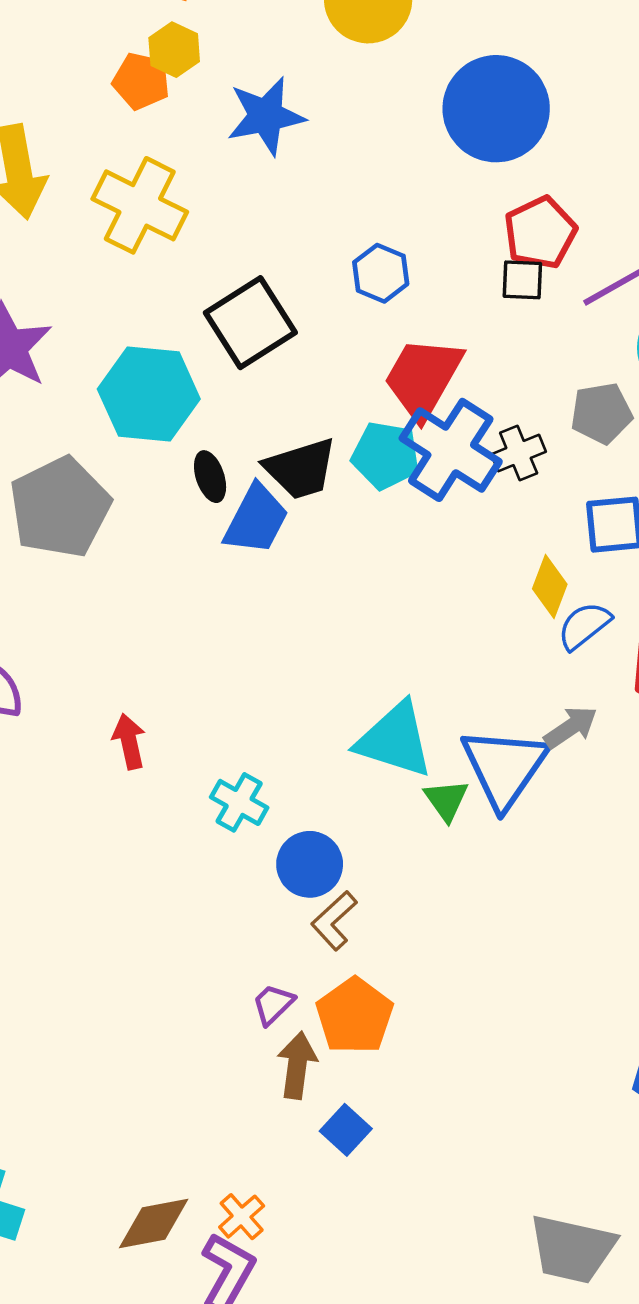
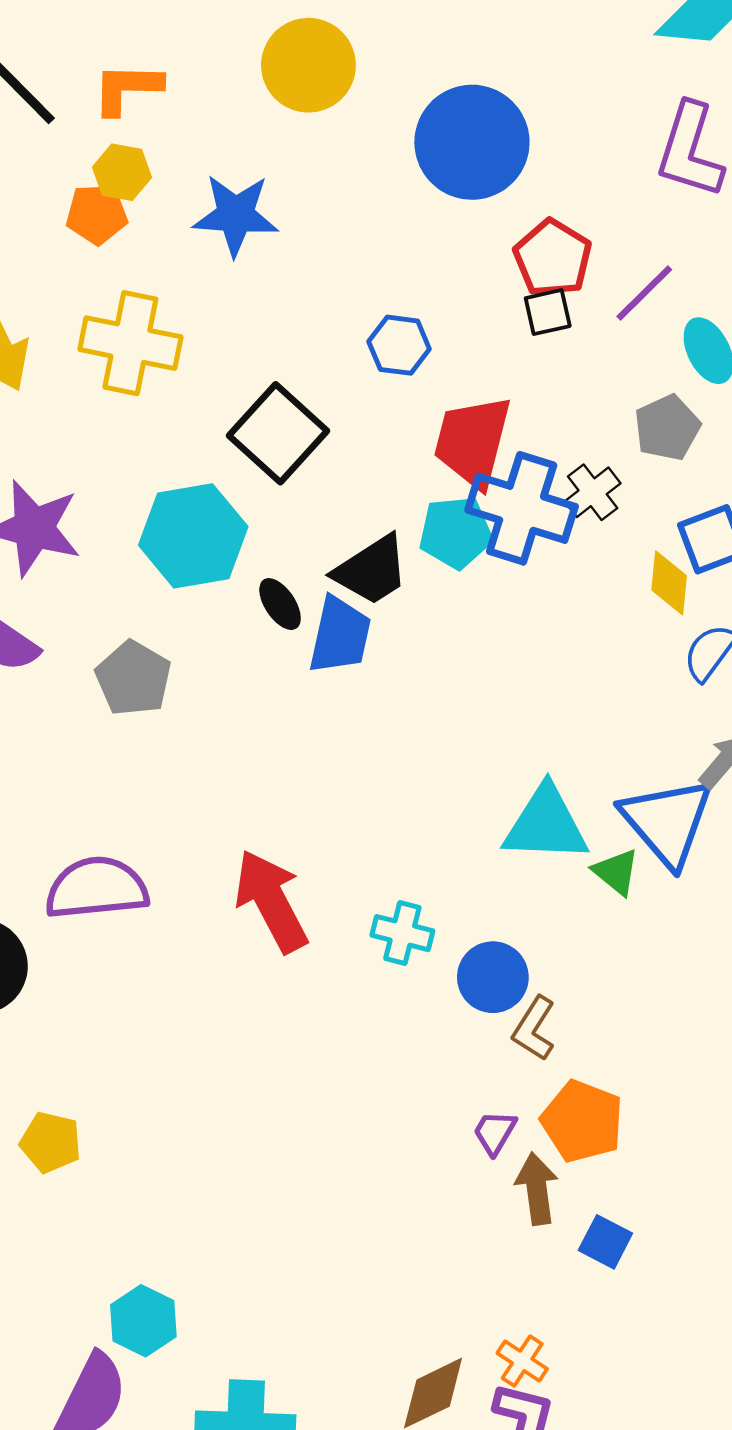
blue star: (266, 116) -> (236, 215), turned 30
gray pentagon: (60, 507) -> (133, 678), size x0.7
yellow diamond: (550, 586) -> (669, 583), moved
red arrow: (129, 741) -> (271, 901), size x1.8

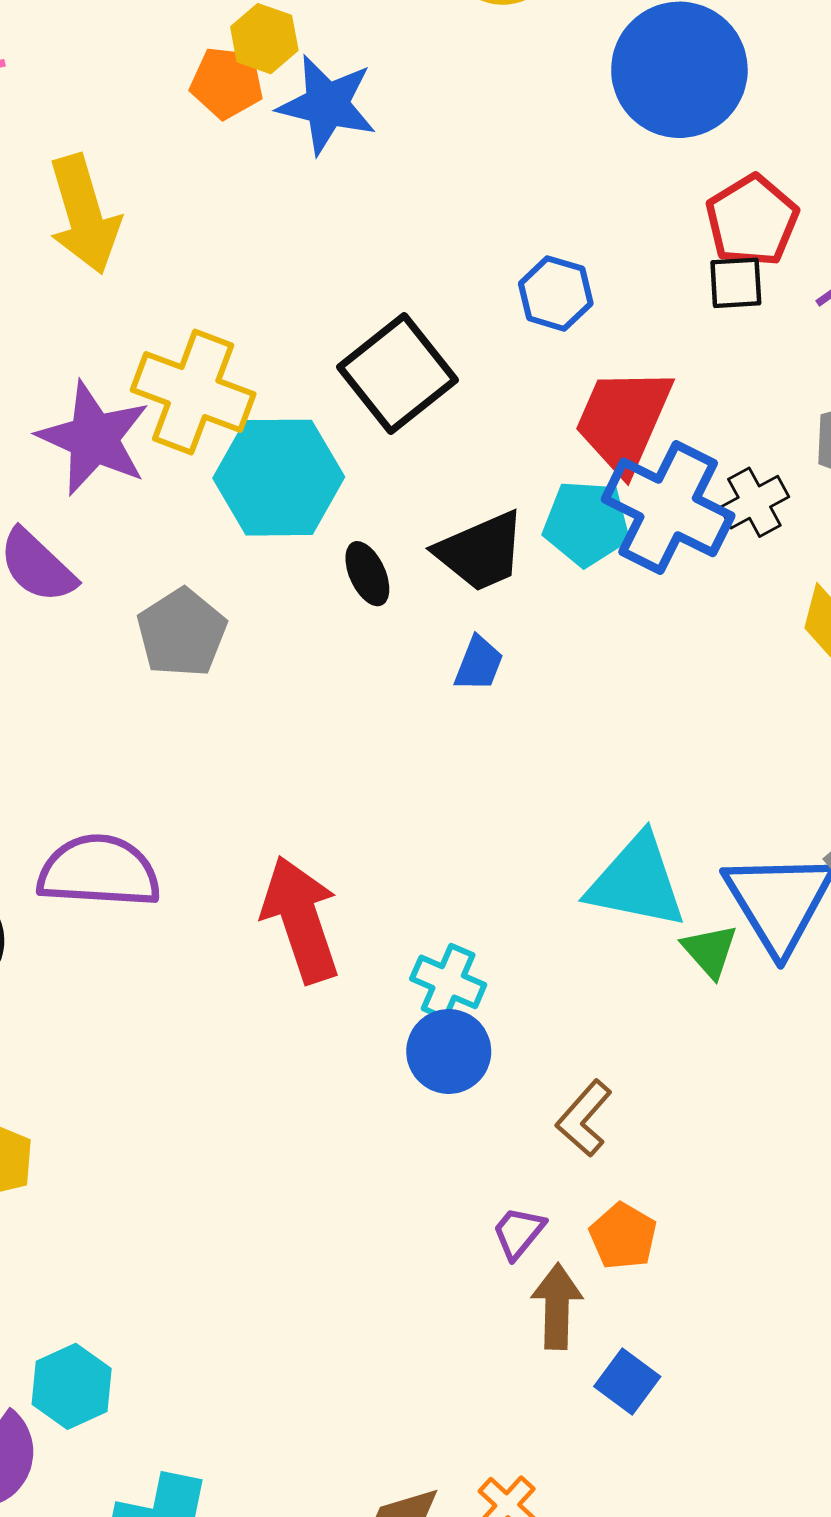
blue star: (236, 215) -> (327, 105), moved
yellow cross: (130, 343) -> (193, 392), moved
blue trapezoid: (340, 635) -> (479, 664), moved, size x0.6
blue circle: (493, 977) -> (449, 1051), moved
orange pentagon: (582, 1121) -> (623, 1236), size x0.7

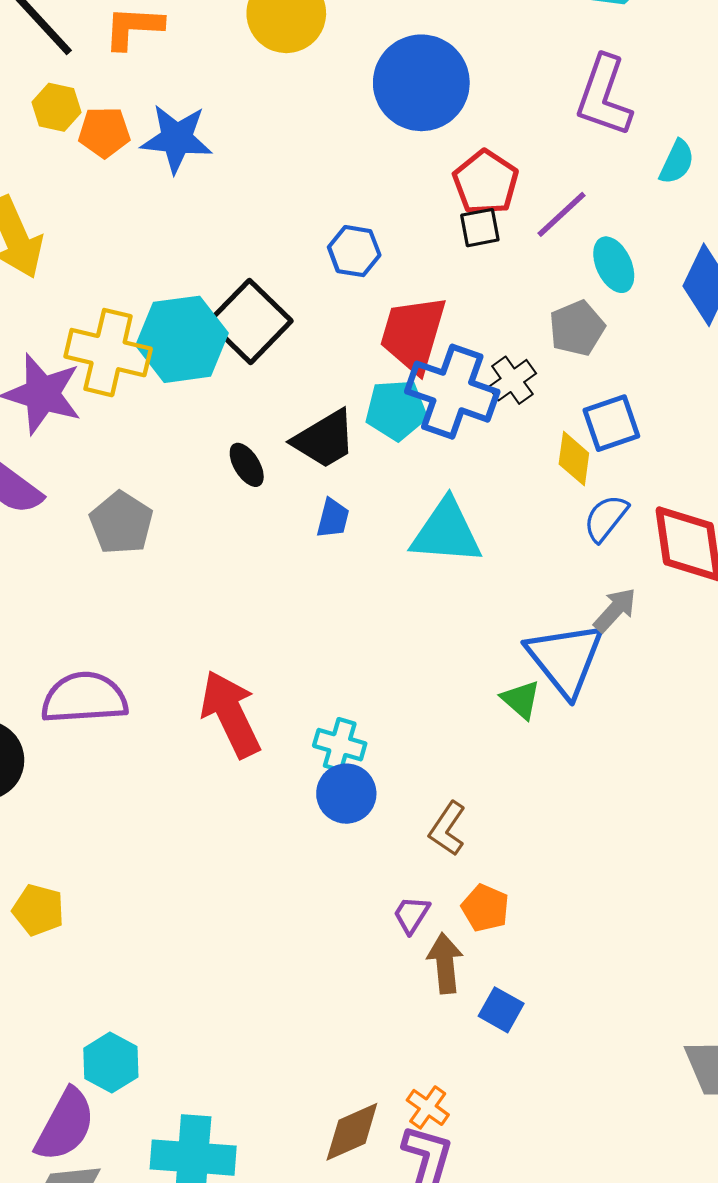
yellow hexagon: (264, 39) -> (56, 107), moved
cyan hexagon: (279, 478) -> (182, 339), moved
cyan triangle: (637, 882) -> (446, 532), moved

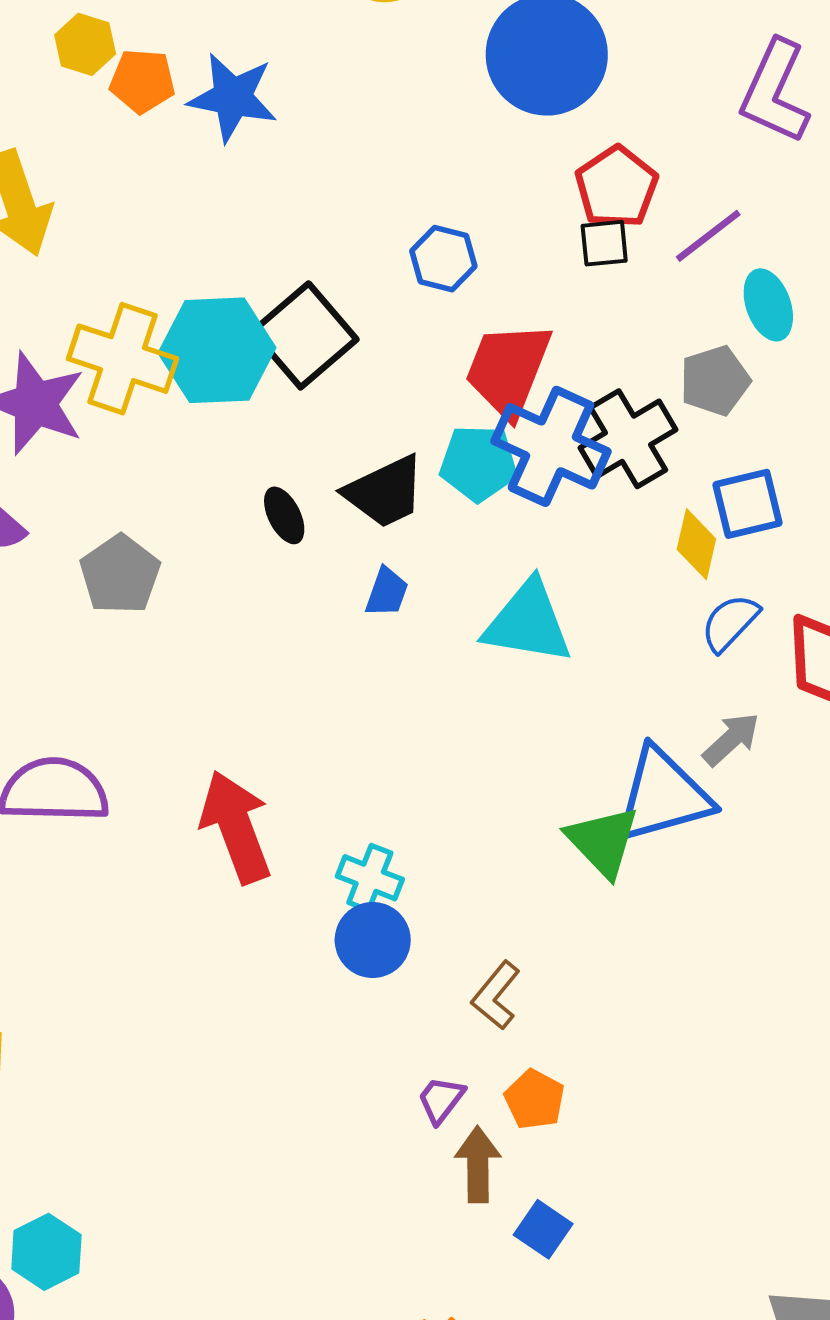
black cross: (512, 380) -> (628, 439), size x1.6
blue triangle: (565, 659) -> (663, 795), turned 48
green triangle: (521, 700) -> (603, 841), size x1.5

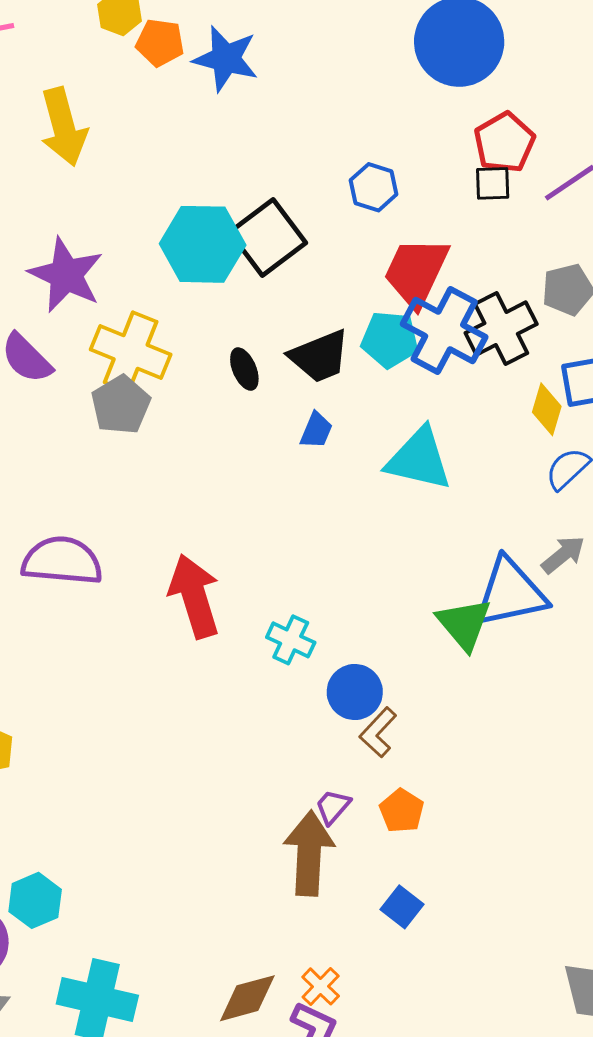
yellow cross: (122, 359) -> (131, 352), moved
blue circle: (373, 940) -> (355, 692), moved
brown arrow: (478, 1164) -> (309, 853), moved, size x1.5

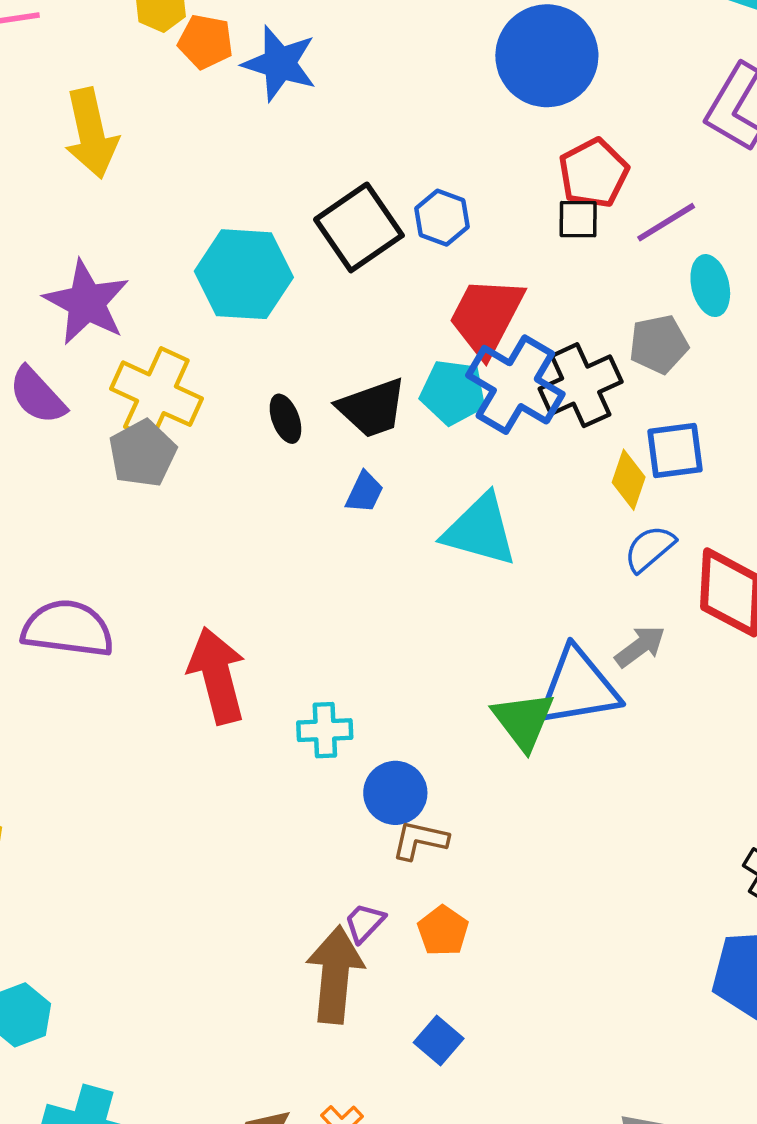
black square: (268, 237) -> (359, 227), moved
cyan cross: (291, 640) -> (325, 730), turned -30
brown L-shape: (378, 732) -> (420, 840), turned 57

